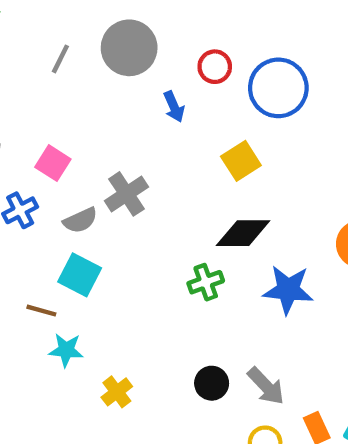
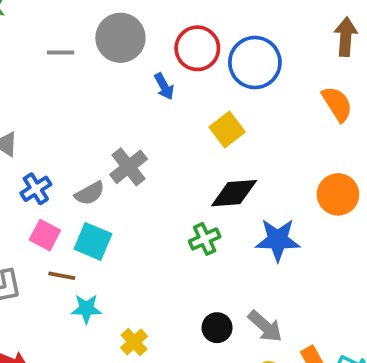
gray line: (60, 59) -> (61, 52), turned 68
red circle: (215, 67) -> (197, 48), size x1.5
pink square: (53, 163) -> (45, 235), moved

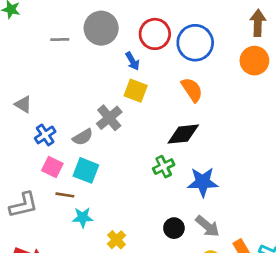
orange semicircle: (337, 104) -> (192, 90), moved
yellow square: (227, 130) -> (136, 91), moved, turned -30
orange circle: (338, 194) -> (254, 61), moved
blue star: (278, 240) -> (203, 182), moved

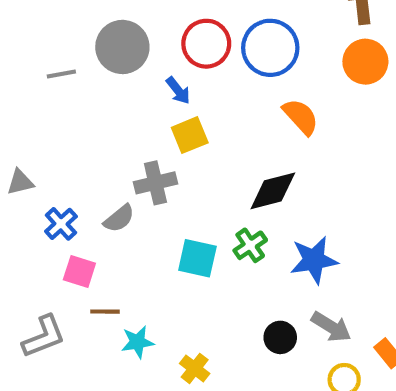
orange semicircle: (192, 90) -> (301, 117), moved
yellow square: (136, 91) -> (190, 135), turned -35
gray triangle: (23, 104) -> (20, 182), turned -36
gray cross: (109, 118) -> (155, 183), turned 35
cyan square: (86, 170) -> (197, 258), moved

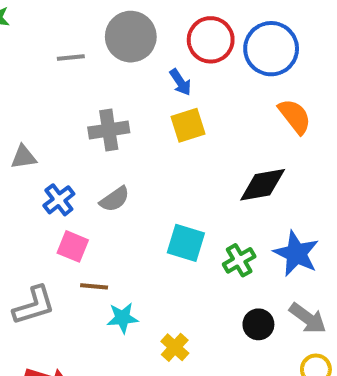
gray cross: (155, 183) -> (109, 130), moved
green cross: (250, 245) -> (239, 260), moved
blue star: (314, 260) -> (296, 254), turned 30

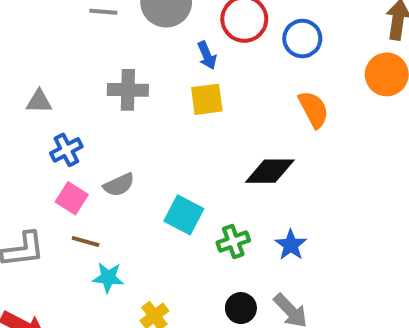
blue circle: (271, 49) -> (302, 39), size x0.7
gray semicircle: (115, 199) -> (119, 185), moved
blue star: (296, 254) -> (291, 245), size x0.7

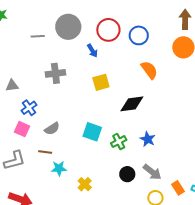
yellow square: (207, 99) -> (101, 82), moved
gray semicircle: (119, 185) -> (52, 129), moved
pink square: (72, 198) -> (22, 129), moved

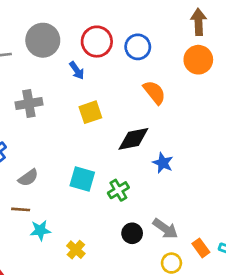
blue star: (148, 139) -> (163, 163), moved

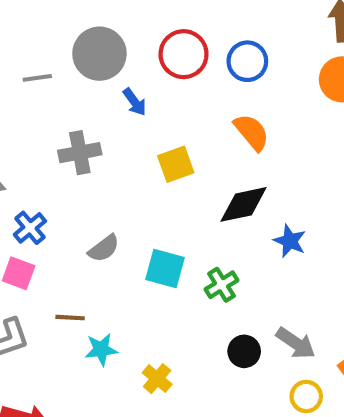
blue arrow: (77, 70) -> (135, 102), moved
orange semicircle: (154, 92) -> (252, 132), moved
gray semicircle: (28, 178) -> (104, 248), moved

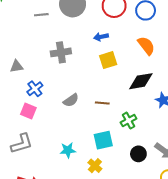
blue arrow: (135, 102) -> (101, 37), moved, turned 112
cyan square: (165, 268) -> (103, 140), moved, turned -30
brown line: (70, 318) -> (102, 103), moved

